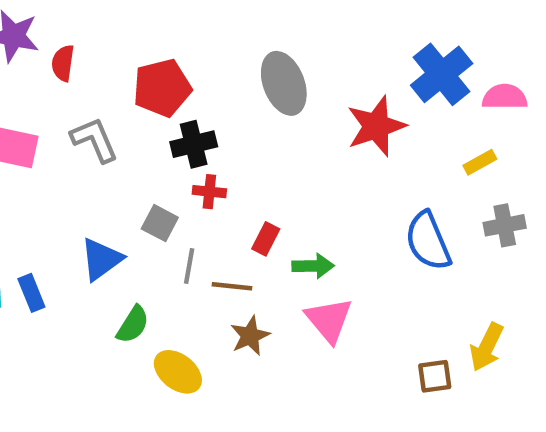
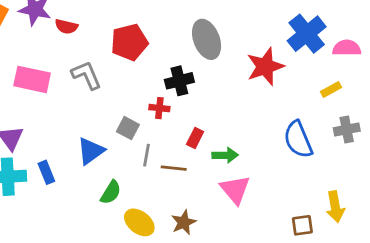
red semicircle: (63, 63) -> (66, 26), turned -85
black cross: (194, 144) -> (179, 81), moved
brown star: (250, 336) -> (184, 222), moved
yellow arrow: (487, 347) -> (335, 207), turned -36

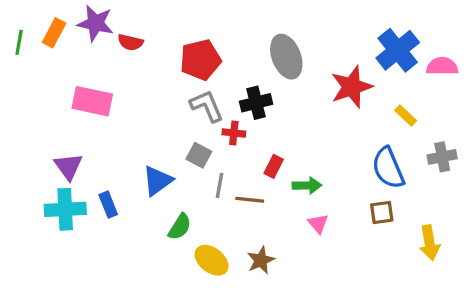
gray L-shape: (86, 75) -> (207, 106), moved
yellow rectangle: (331, 89) -> (406, 115), moved, turned 72
pink triangle: (235, 190) -> (318, 224), size x0.6
brown square: (302, 225) -> (382, 213), moved

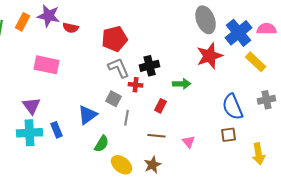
gray ellipse: (286, 57) -> (206, 20), moved
pink semicircle: (442, 66) -> (267, 29), moved
yellow rectangle: (406, 115) -> (256, 62), moved, size x1.5
green arrow: (307, 185) -> (182, 84), moved
brown line: (250, 200) -> (157, 136), moved

